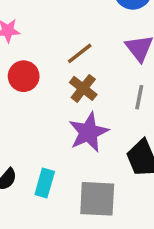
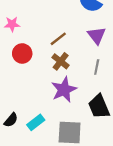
cyan rectangle: (45, 183) -> (36, 122), turned 36

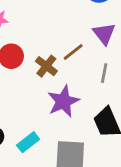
brown line: (58, 39) -> (73, 52), moved
brown cross: (61, 61) -> (46, 66), moved

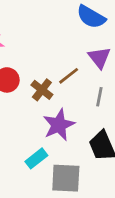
cyan rectangle: (28, 142) -> (36, 158), moved

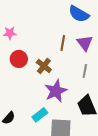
brown line: (69, 76) -> (63, 43), moved, turned -42

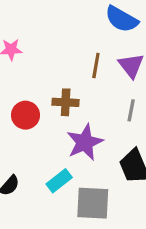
red circle: (19, 59) -> (26, 115), moved
brown cross: (44, 66) -> (66, 102), turned -35

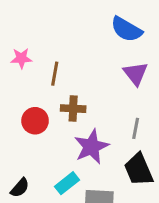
brown line: (96, 66) -> (55, 74), moved
gray line: (131, 110) -> (136, 128), moved

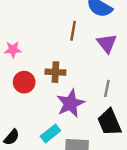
pink star: (21, 58) -> (13, 50), moved
brown line: (55, 74) -> (73, 31), moved

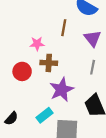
pink star: (13, 50) -> (37, 44), moved
gray line: (107, 88) -> (93, 67), moved

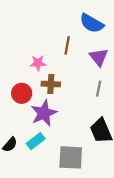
purple star: (62, 90) -> (44, 113), moved
cyan rectangle: (44, 115) -> (36, 141), moved

